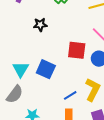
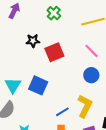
red square: (77, 50) -> (54, 52), moved, turned -30

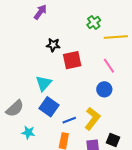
green cross: (54, 13) -> (94, 23), moved
cyan triangle: (13, 85) -> (44, 83), moved
blue square: (38, 85) -> (49, 107), moved

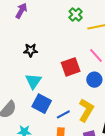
black star: (53, 45) -> (31, 50), moved
red square: (72, 60) -> (71, 67), moved

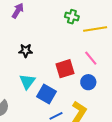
green cross: (76, 15) -> (72, 17), turned -32
blue square: (42, 104) -> (47, 94), moved

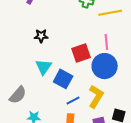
pink line: (91, 58) -> (106, 42), turned 35
blue circle: (88, 82) -> (105, 66), size x1.6

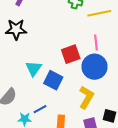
black star: (41, 36) -> (16, 29), moved, size x1.5
blue line: (73, 100) -> (40, 109), moved

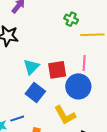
cyan triangle: (33, 68) -> (31, 67), moved
yellow L-shape: (86, 97) -> (65, 115), turned 110

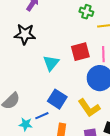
red square: (57, 70) -> (80, 52), moved
blue square: (35, 92) -> (57, 99), moved

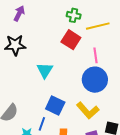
red square: (80, 52) -> (71, 40), moved, turned -36
blue line: (42, 116) -> (42, 124), turned -40

